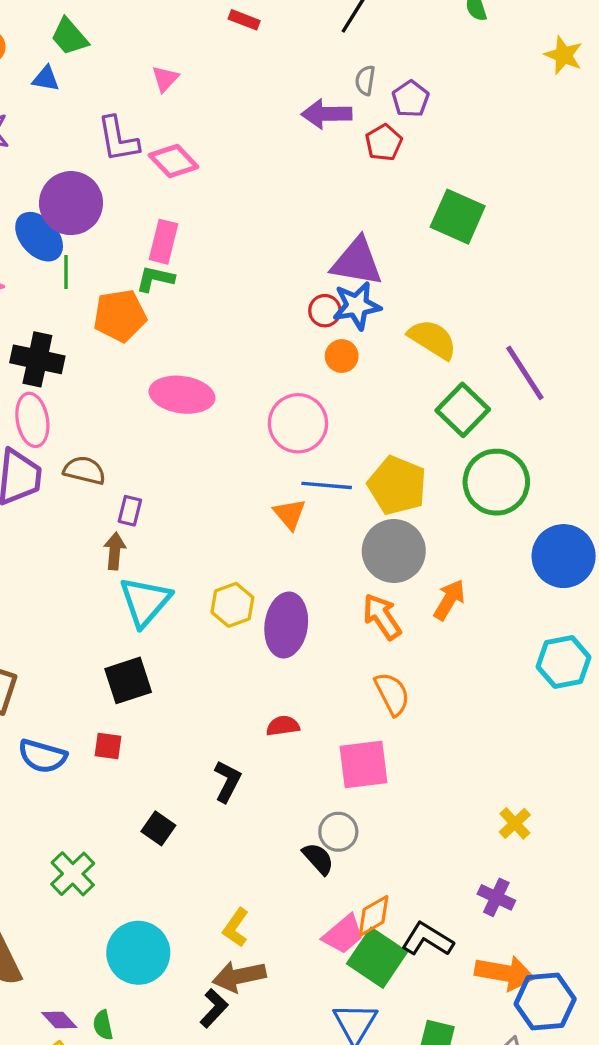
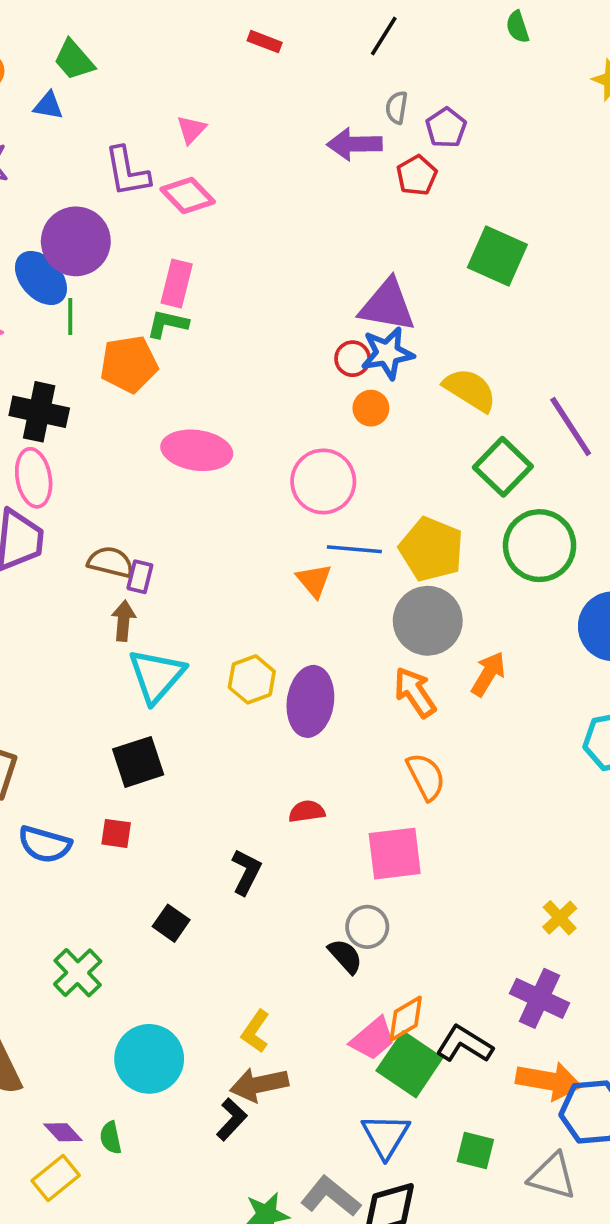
pink triangle: (165, 79) -> (191, 130), moved
brown semicircle: (84, 470) -> (111, 562), moved
purple cross: (496, 897) -> (540, 998), size x1.4

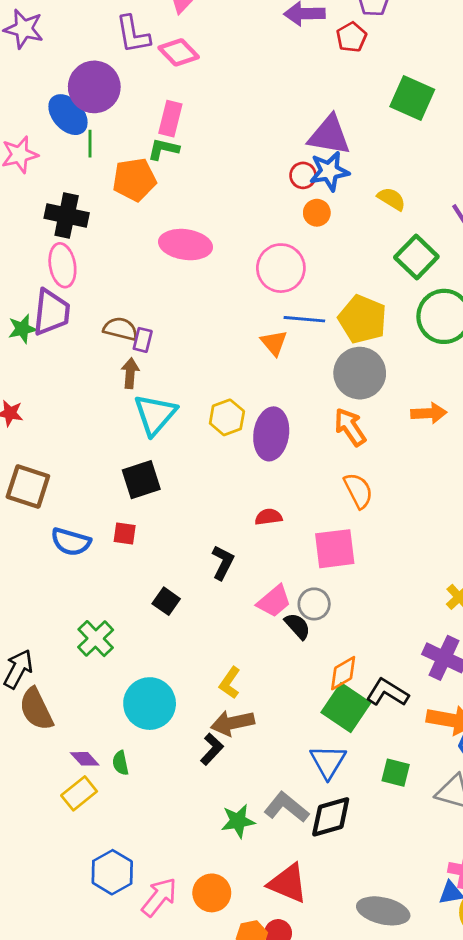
yellow semicircle: (470, 390) -> (391, 199), size x0.7
orange arrow: (488, 674) -> (429, 413), moved, turned 56
pink trapezoid: (373, 1039) -> (274, 601), moved

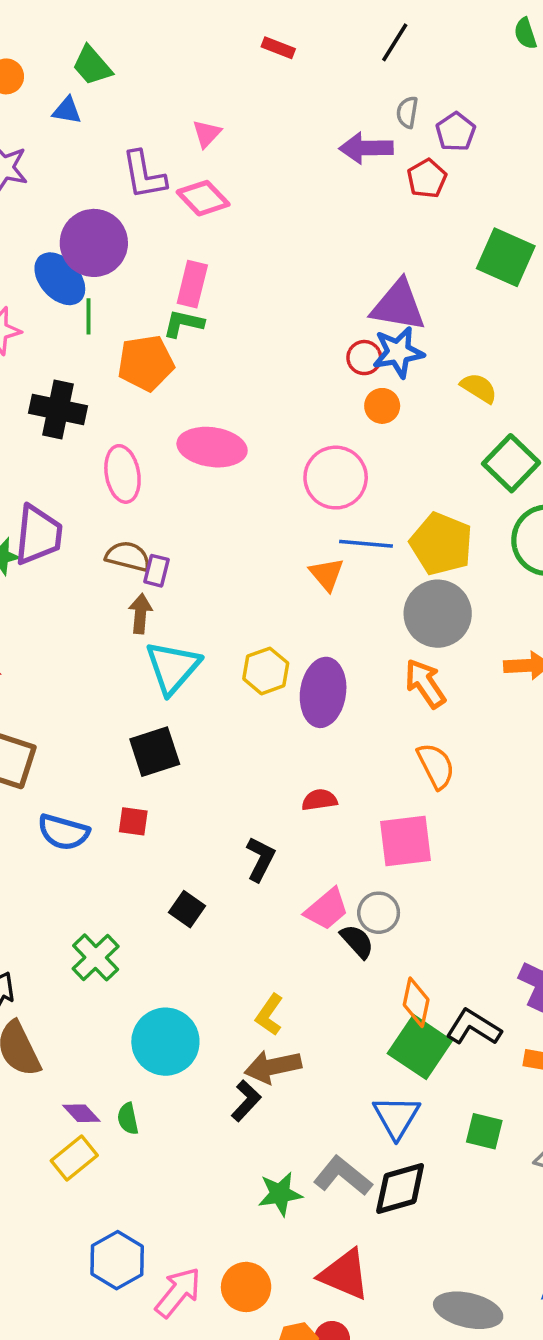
pink ellipse: (62, 265) -> (122, 474), moved
orange diamond: (343, 673) -> (416, 1002), turned -48

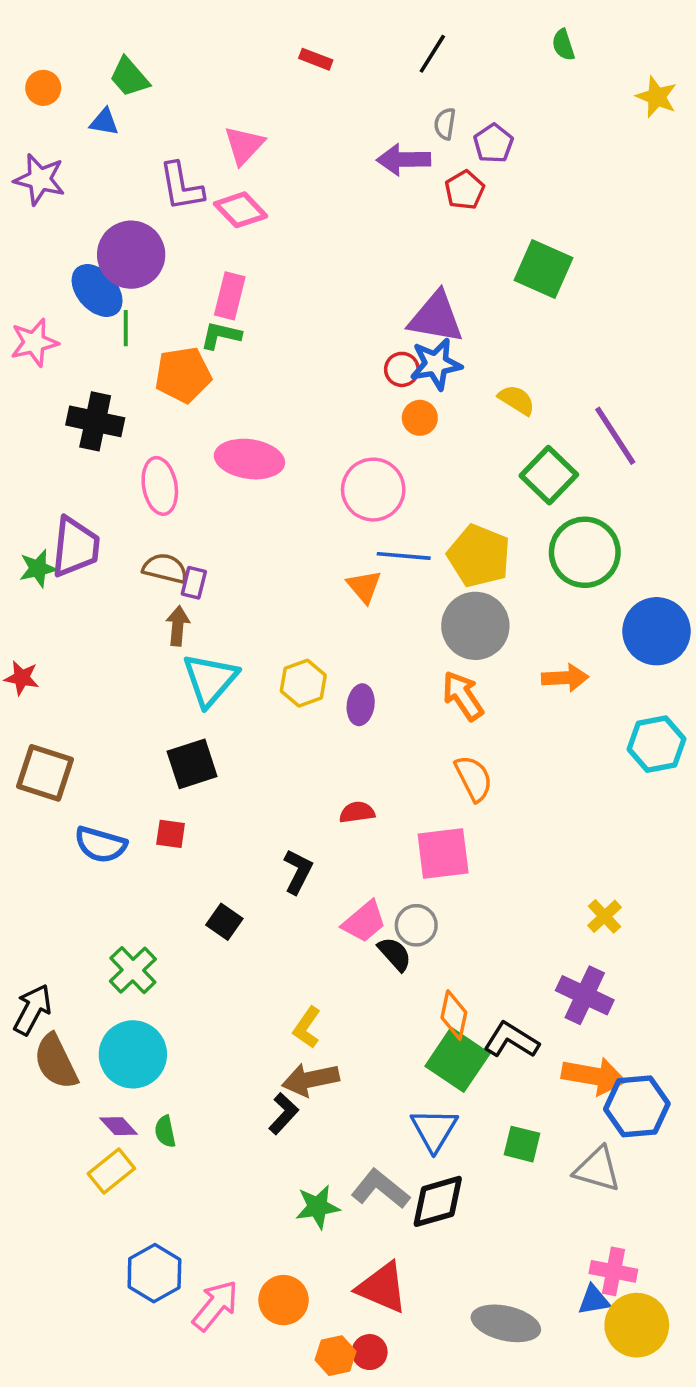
pink triangle: (207, 134) -> (244, 145), size x1.4
purple ellipse: (323, 692) -> (361, 705), size x0.6
cyan circle: (165, 1042) -> (133, 1054), moved

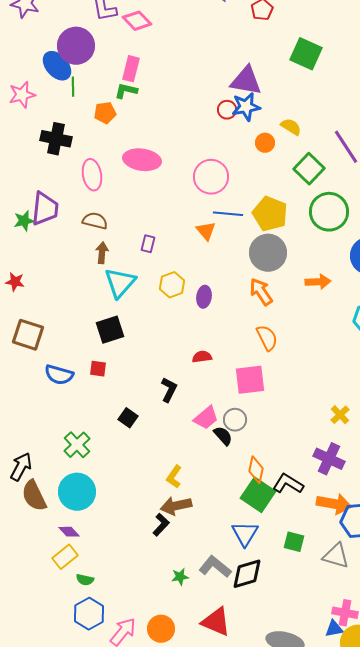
orange pentagon: (183, 375) -> (105, 113), size x0.7
orange circle: (420, 418) -> (265, 143), moved
purple rectangle: (194, 583) -> (148, 244), moved
green semicircle: (165, 1132) -> (85, 580), moved, turned -66
green star: (318, 1207) -> (180, 577), size x0.7

